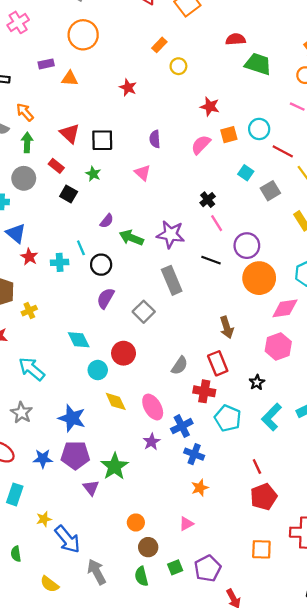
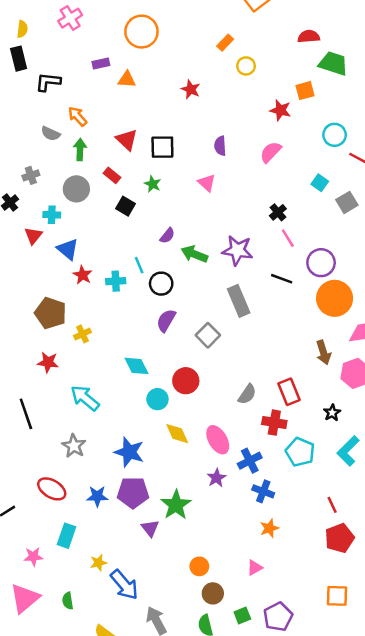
orange square: (229, 135) -> (305, 91), moved
brown arrow: (227, 327) -> (323, 352), moved

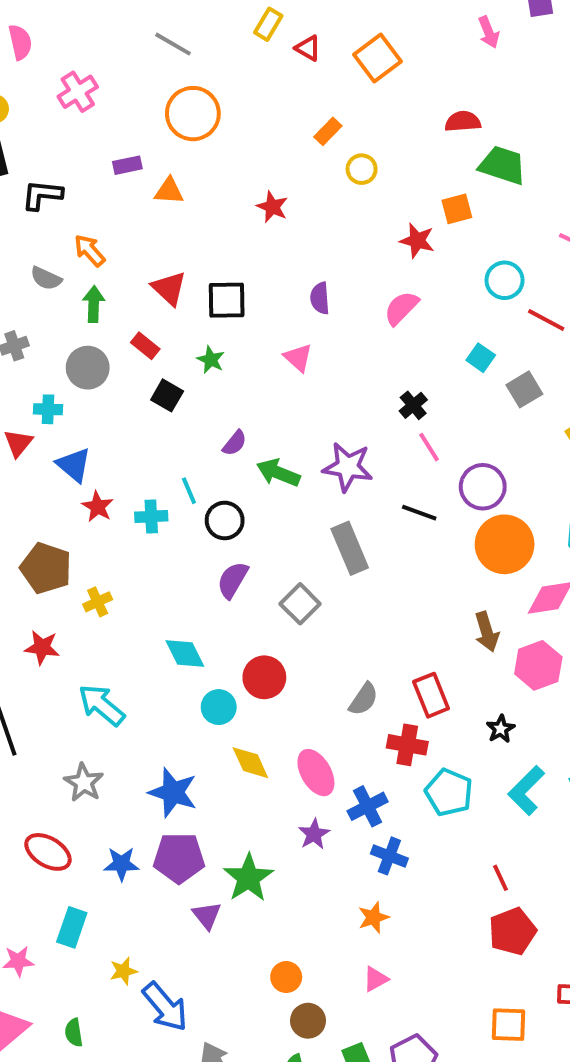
orange star: (269, 528) -> (374, 917), moved

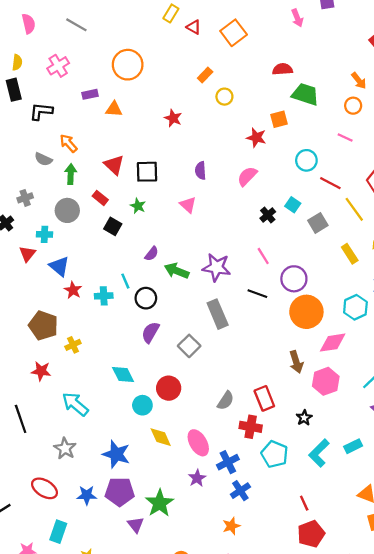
gray line: (173, 44) -> (76, 25), moved
pink cross: (78, 92) -> (58, 66), moved
black cross: (413, 405) -> (268, 215), moved
blue cross: (389, 856) -> (240, 491), turned 36

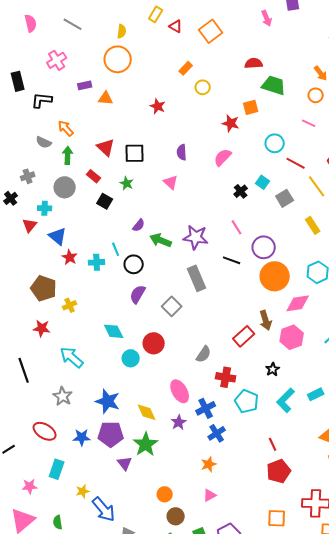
yellow semicircle: (17, 62) -> (122, 31), moved
red rectangle: (264, 398) -> (244, 336), moved, turned 70
yellow diamond: (161, 437) -> (147, 412), moved

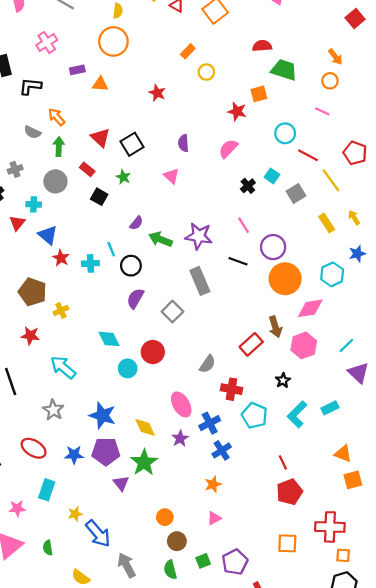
black square: (135, 153) -> (132, 144), turned -30

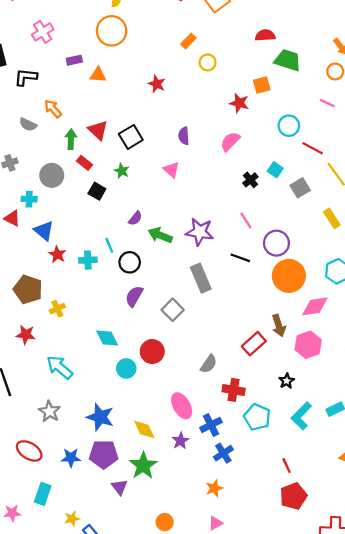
green arrow: (59, 146) -> (71, 139), moved
red triangle: (17, 223) -> (12, 218), turned -42

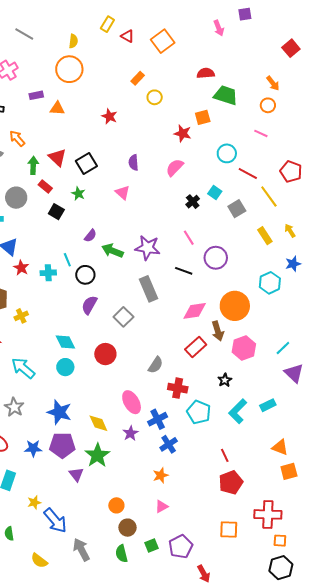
orange circle: (289, 276) -> (235, 306), moved
pink diamond: (315, 306) -> (195, 311), moved
cyan circle: (126, 368) -> (65, 367), moved

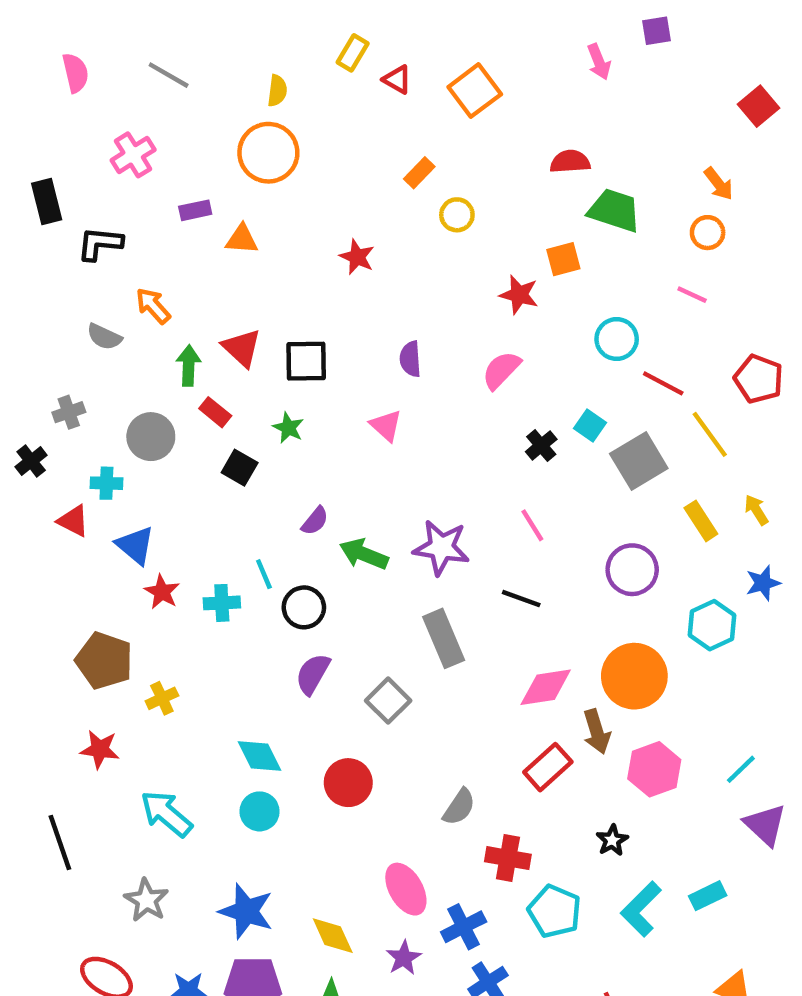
black square: (86, 163) -> (306, 361), turned 30
gray square: (237, 209) -> (639, 461), size x1.4
purple circle: (216, 258) -> (632, 570), moved

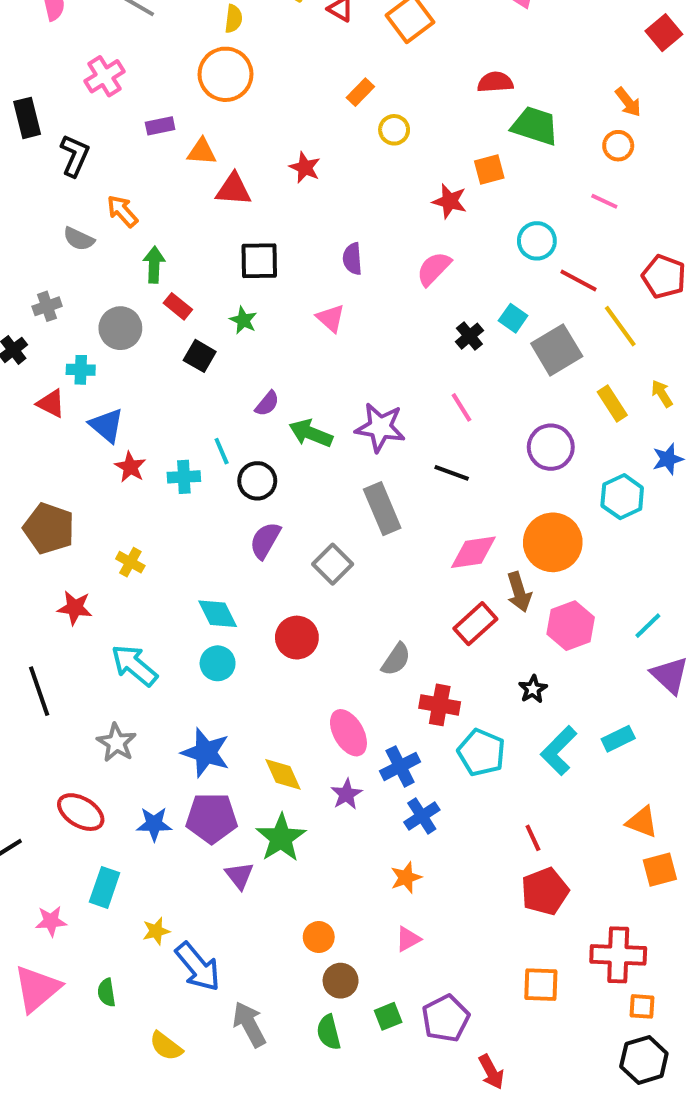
black L-shape: (100, 244) -> (75, 156), turned 108
red triangle: (242, 348) -> (233, 189), moved, turned -39
brown pentagon: (104, 661) -> (49, 528), moved
yellow cross: (162, 698) -> (130, 562), turned -36

